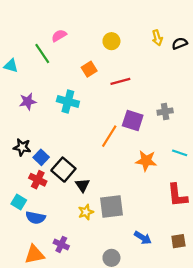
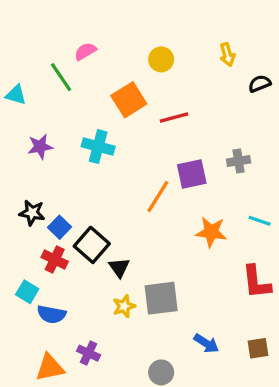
black semicircle: (180, 43) -> (260, 84), moved
orange square: (89, 69) -> (129, 100), size x1.5
purple square: (133, 120) -> (192, 174), turned -30

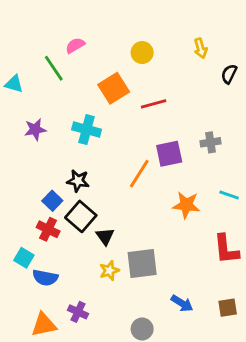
black semicircle: (260, 84) -> (229, 74), turned -42
black star: (32, 213) -> (78, 181), moved

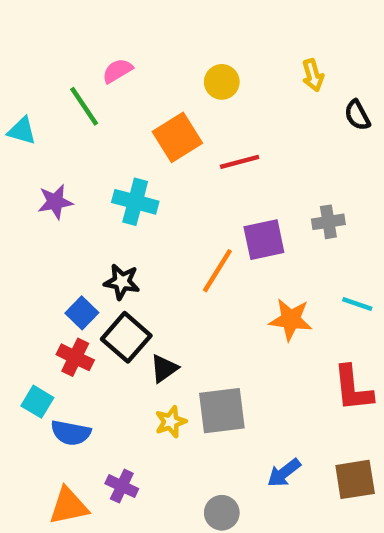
black semicircle: (229, 74) -> (357, 115), turned -54
black triangle: (105, 236) -> (164, 368), turned 30
blue arrow: (182, 303) -> (284, 473), turned 110
brown square: (228, 308) -> (355, 479), size x1.4

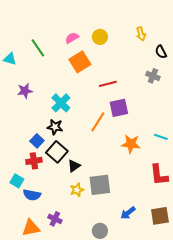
pink semicircle: (117, 71) -> (72, 38), moved
red line: (240, 162) -> (108, 84), moved
cyan cross: (135, 202) -> (61, 103), moved, turned 30
gray cross: (328, 222) -> (153, 76), moved, turned 32
red cross: (75, 357) -> (34, 161), turned -35

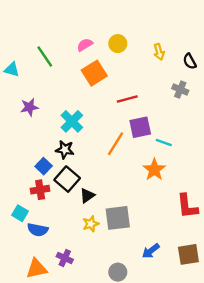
yellow arrow: (141, 34) -> (159, 52), moved
cyan line: (161, 137) -> (164, 143), moved
orange star: (131, 144) -> (154, 170), turned 30

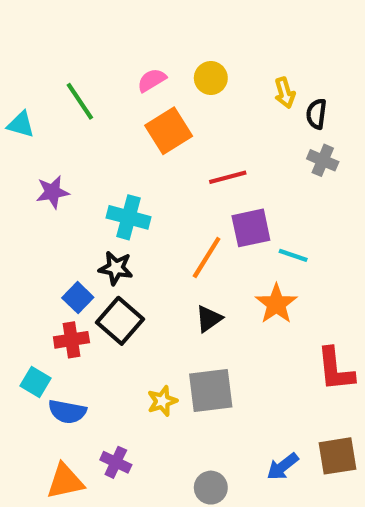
black semicircle: (190, 61) -> (316, 114), moved, turned 35
cyan cross: (72, 121) -> (128, 217), turned -30
black triangle: (87, 196) -> (209, 319), moved
blue arrow: (151, 251) -> (283, 466), moved

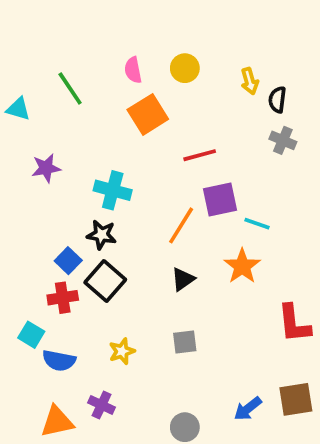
pink semicircle: (152, 80) -> (133, 70), turned -70
gray square: (211, 390) -> (185, 342), size x0.6
yellow star: (162, 401) -> (122, 351), moved

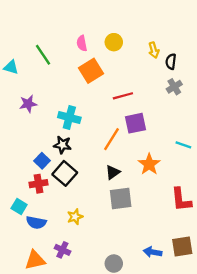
gray cross: (283, 140) -> (174, 87), turned 35
cyan line: (257, 224) -> (183, 145), moved
gray square: (185, 342) -> (121, 198), moved, size x1.5
blue arrow: (248, 409) -> (153, 252), turned 48

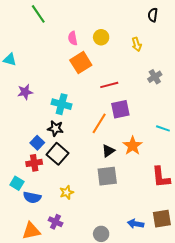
green line: (43, 55) -> (38, 14), moved
black semicircle: (171, 62) -> (153, 15), moved
black triangle: (113, 172) -> (108, 151), moved

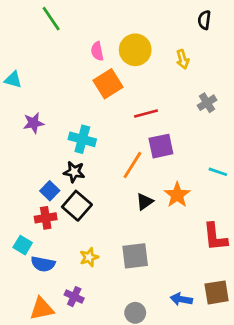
yellow circle: (101, 37) -> (135, 50), size x1.5
gray square: (107, 176) -> (135, 256), moved

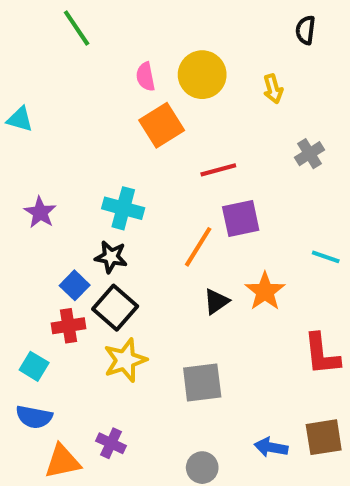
purple star: (34, 123) -> (40, 212), moved, turned -30
yellow star: (89, 257) -> (125, 360), moved, size x1.5
blue semicircle: (43, 264) -> (34, 417), moved

